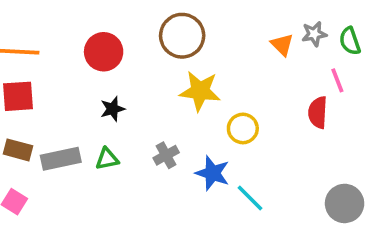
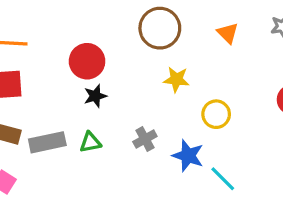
orange triangle: (282, 45) -> (228, 33), moved
red circle: (104, 52) -> (87, 61), moved
yellow star: (200, 91) -> (176, 79), size x0.7

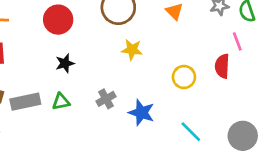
red circle: (87, 61) -> (58, 20), moved
yellow circle: (216, 114) -> (184, 77), moved
cyan line: (223, 179) -> (191, 132), moved

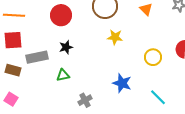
gray cross: (106, 99) -> (85, 100), moved
gray rectangle: (25, 102) -> (37, 57), moved

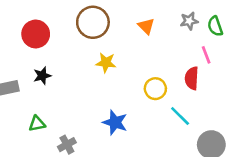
green triangle: (63, 75) -> (37, 124), moved
cyan line: (158, 97) -> (180, 116), moved

